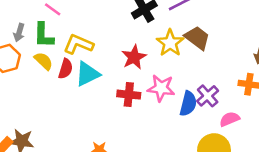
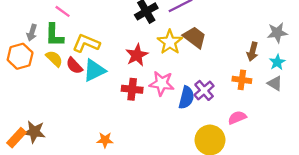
red semicircle: (66, 69) -> (74, 66), turned 120
pink semicircle: (230, 119) -> (237, 118), moved

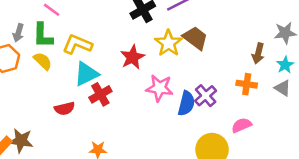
red semicircle: (74, 66) -> (65, 109), moved, turned -60
red cross: (132, 89) -> (100, 94), moved, turned -36

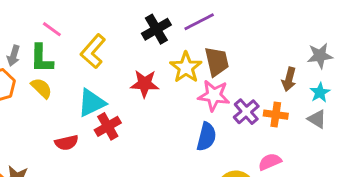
brown trapezoid: (195, 38) -> (217, 62), turned 40
yellow L-shape: (77, 44) -> (93, 51), moved, turned -72
red star: (133, 57) -> (145, 84), turned 30
pink star: (159, 88) -> (214, 95), moved
purple cross: (206, 96) -> (246, 112), moved

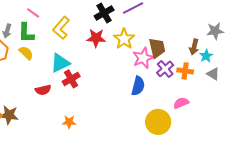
brown trapezoid: (217, 62) -> (157, 48), moved
red star: (145, 84) -> (96, 38), moved
cyan star: (320, 92) -> (206, 56), moved
pink star: (214, 95) -> (143, 58), turned -30

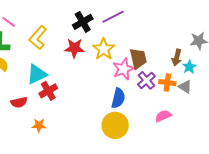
gray triangle: (213, 74) -> (185, 87), moved
orange star: (69, 122) -> (39, 125), moved
yellow circle: (158, 122) -> (115, 125), moved

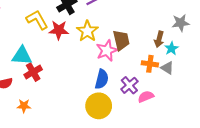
yellow L-shape: (38, 38) -> (37, 20), moved, turned 110
cyan triangle: (37, 74) -> (22, 56), turned 30
purple cross: (146, 80) -> (129, 85), moved

